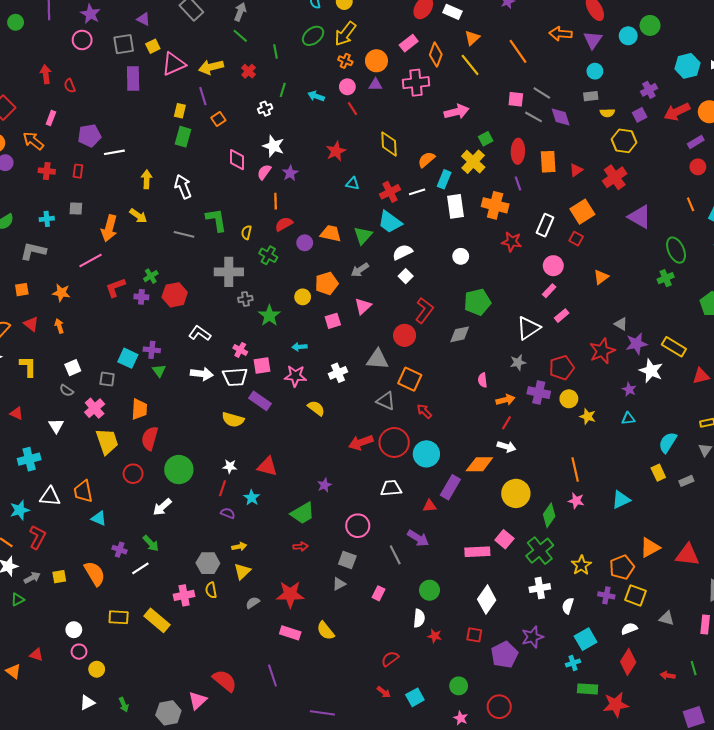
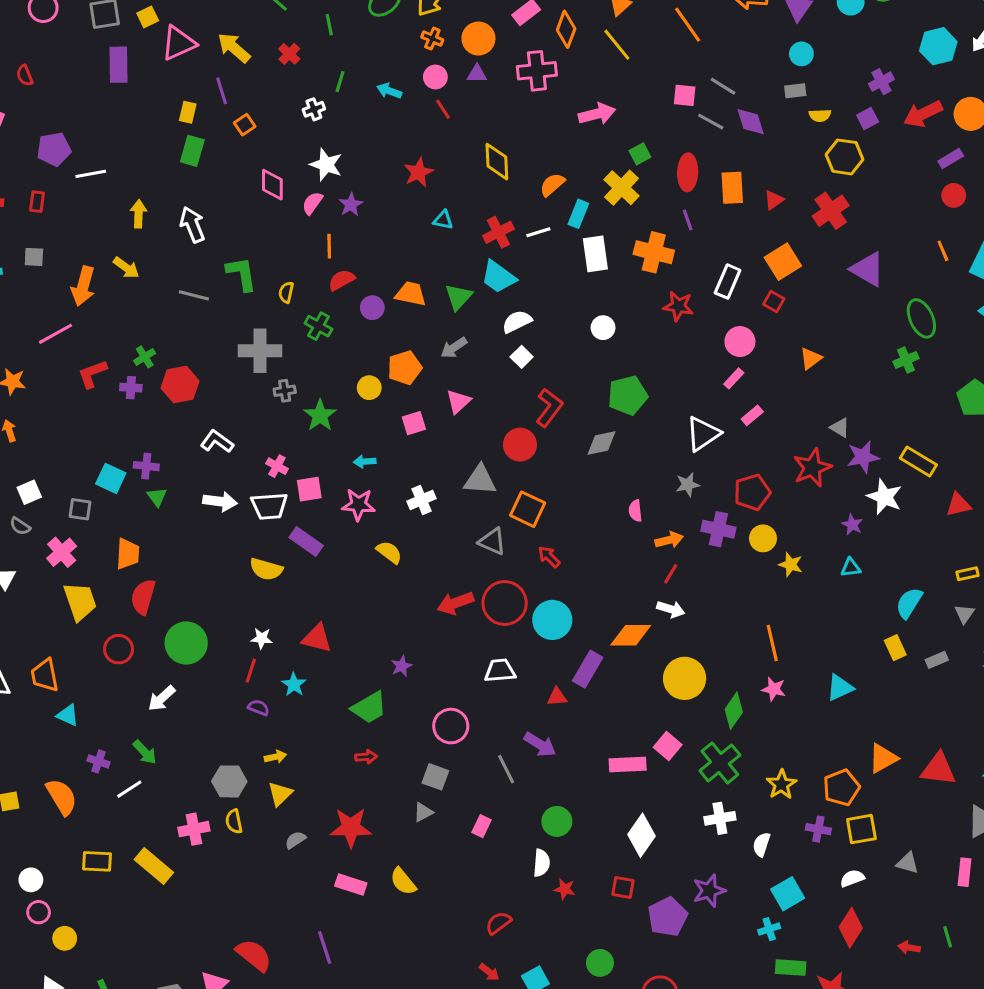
yellow arrow: (211, 67) -> (234, 48), turned 55
yellow square: (635, 595) -> (861, 829), turned -30

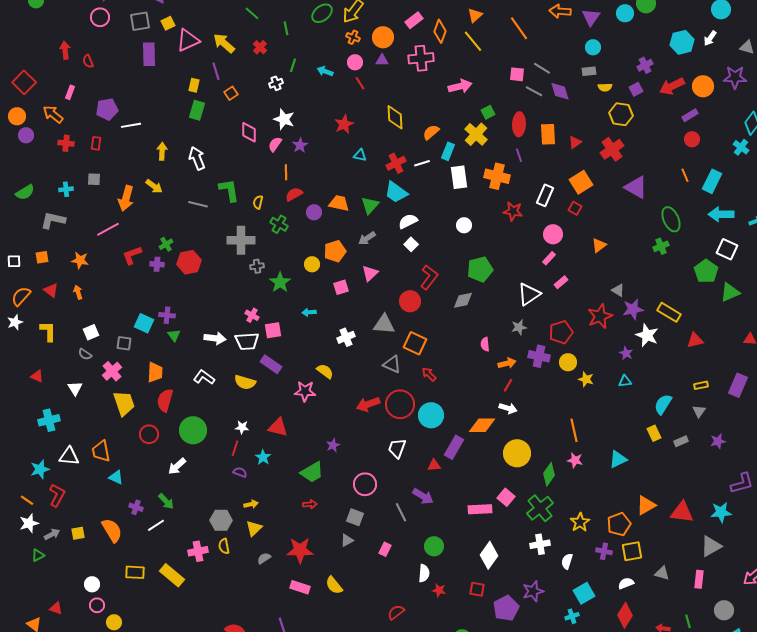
white L-shape: (217, 441) -> (204, 377), moved
pink star: (358, 505) -> (305, 391), moved
white trapezoid: (500, 671) -> (397, 448), turned -65

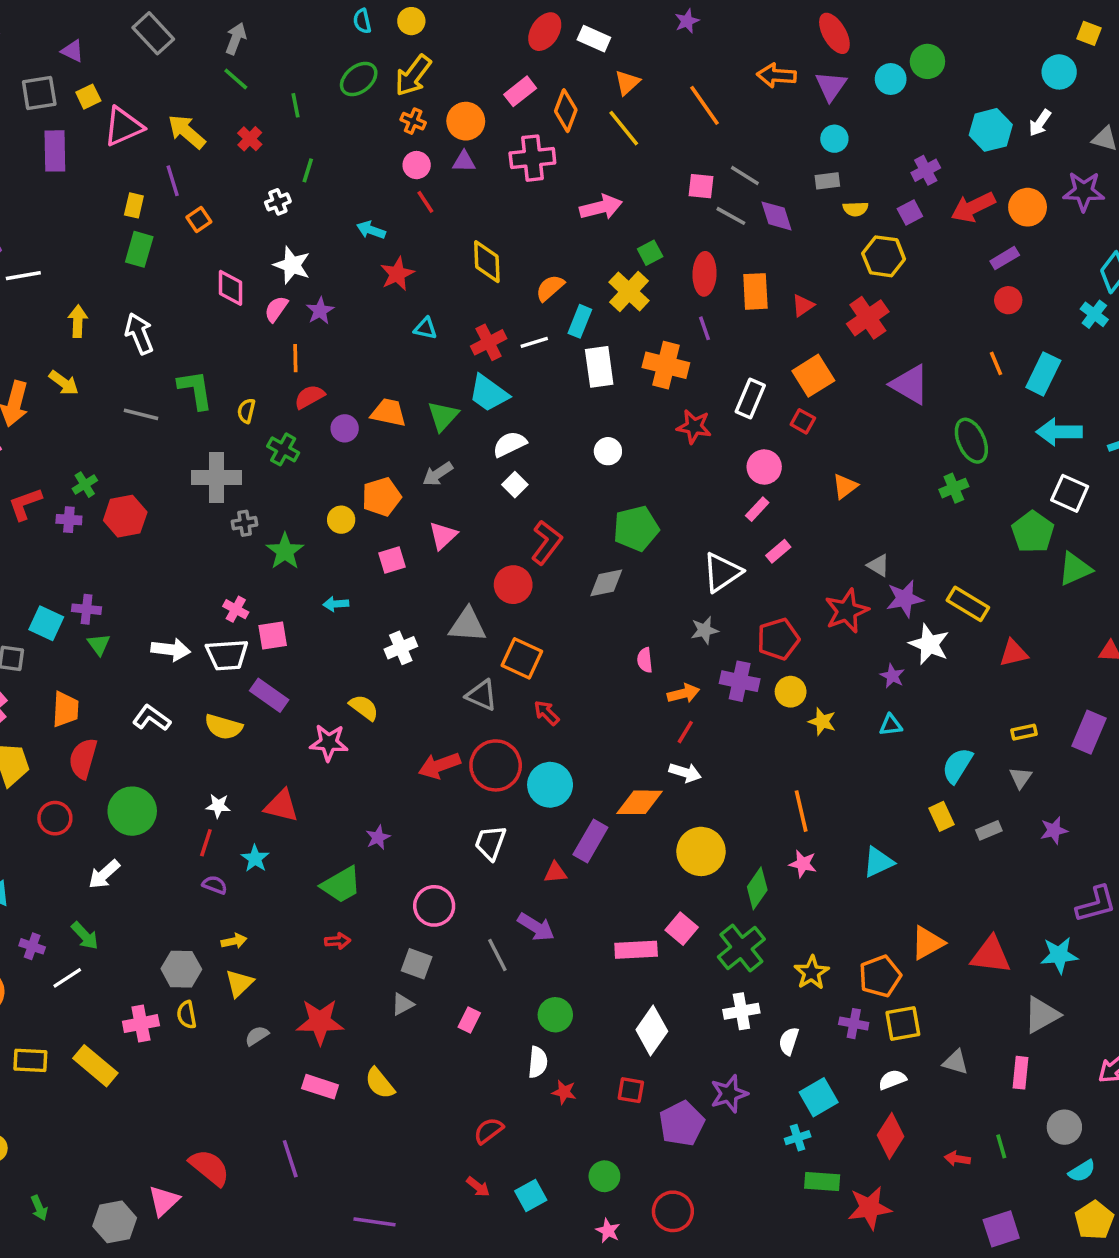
cyan arrow: (325, 71) -> (371, 230), moved

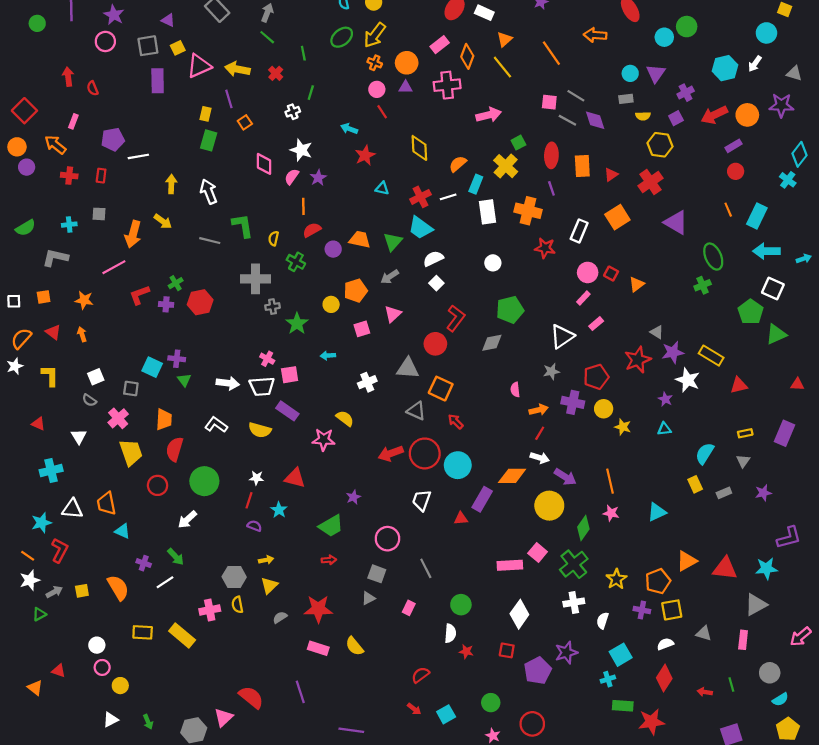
purple triangle: (831, 86) -> (656, 73), moved
yellow arrow: (187, 132) -> (237, 69), turned -30
red square: (803, 421) -> (611, 274), moved
purple arrow: (536, 927) -> (565, 477), moved

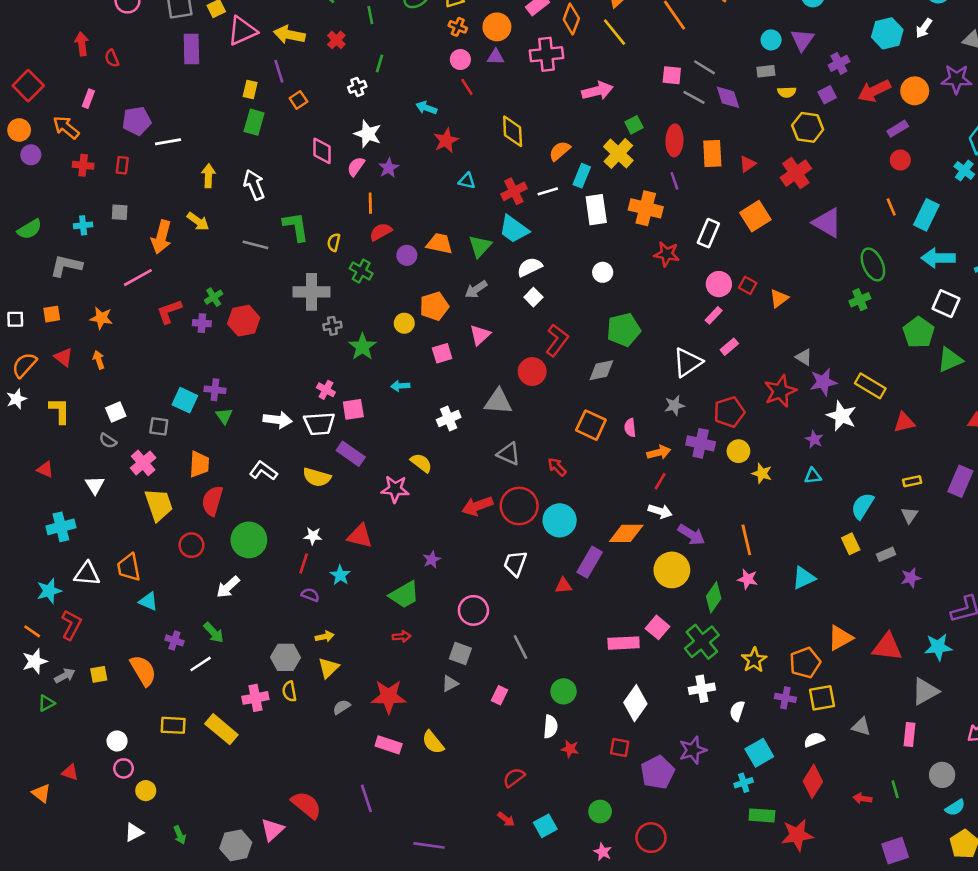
orange square: (441, 389) -> (591, 425), moved
purple star: (763, 493) -> (911, 578), moved

